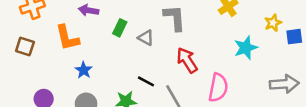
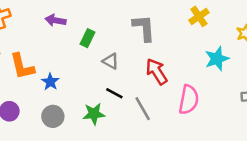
orange L-shape: (67, 38) -> (22, 66), moved
gray triangle: (146, 38) -> (111, 61), moved

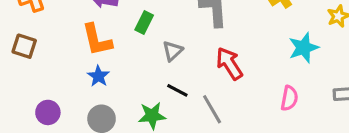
gray triangle: (111, 61) -> (173, 51), turned 48
orange L-shape: (22, 66) -> (97, 40), moved
pink semicircle: (189, 100) -> (289, 98), moved, size x0.7

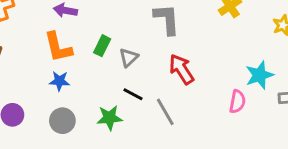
green rectangle: (144, 22) -> (102, 46), moved
cyan star: (304, 48) -> (259, 75), moved
blue star: (98, 76) -> (59, 81), turned -30

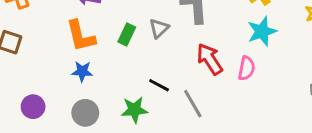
gray triangle: (129, 57) -> (159, 28), moved
cyan star: (259, 75) -> (262, 31), moved
pink semicircle: (237, 102) -> (247, 68), moved

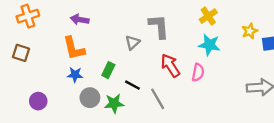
cyan star: (262, 31) -> (209, 45), turned 30
green rectangle: (127, 34) -> (108, 70), moved
gray circle: (85, 113) -> (90, 98), moved

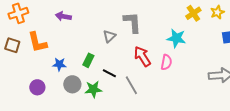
yellow cross: (208, 16) -> (193, 13), moved
yellow star: (250, 31) -> (217, 12), moved
orange L-shape: (74, 48) -> (37, 42), moved
purple circle: (38, 101) -> (37, 87), moved

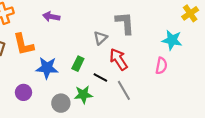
red arrow: (142, 56) -> (119, 59), moved
blue star: (59, 64) -> (47, 68), size x1.5
gray circle: (72, 84) -> (61, 103), moved

